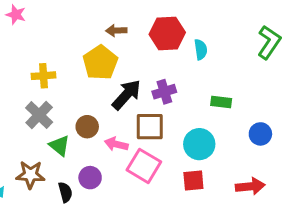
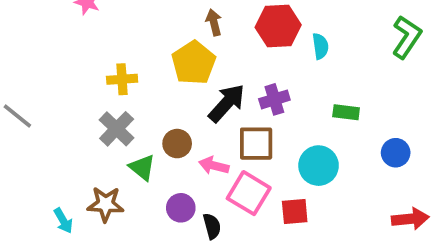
brown arrow: (116, 31) -> (214, 22), turned 78
red square: (193, 181) -> (295, 211), moved
red arrow: (250, 186) -> (410, 219), moved
black semicircle: (65, 192) -> (212, 226), moved

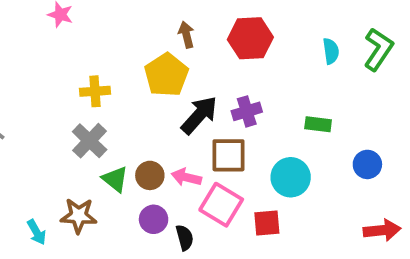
cyan semicircle: (320, 46) -> (331, 51), moved
brown circle: (177, 144) -> (150, 175), moved

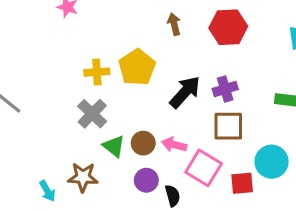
yellow pentagon: (166, 75) -> (137, 67), moved
brown square: (228, 155) -> (228, 126), moved
cyan circle: (291, 177) -> (272, 162), moved

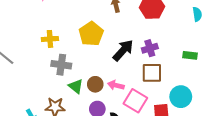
yellow cross: (97, 72) -> (50, 39), moved
gray cross: (92, 114) -> (61, 65), turned -36

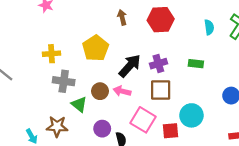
green rectangle: (190, 55) -> (196, 64), moved
brown circle: (95, 84) -> (100, 91), moved
pink arrow: (116, 85) -> (122, 91), moved

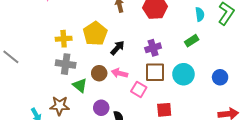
yellow cross: (52, 54) -> (64, 39), moved
green rectangle: (196, 64) -> (192, 41), moved, turned -40
black arrow: (130, 66) -> (117, 48), moved, size x0.7
cyan circle: (191, 115) -> (183, 74), moved
pink square: (143, 120) -> (139, 89), moved, size x0.7

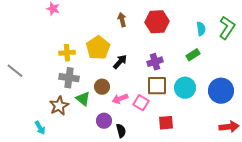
pink arrow: (119, 73) -> (120, 99), moved, turned -35
blue circle: (220, 77) -> (221, 91), size x1.6
brown star: (60, 106) -> (59, 106), moved, turned -30

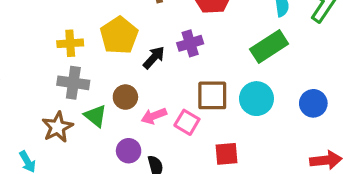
green rectangle: (193, 55) -> (269, 47), size x1.6
purple cross: (155, 62) -> (190, 43), moved
blue circle: (221, 91) -> (313, 103), size x0.7

